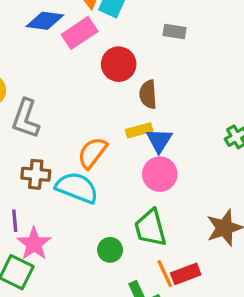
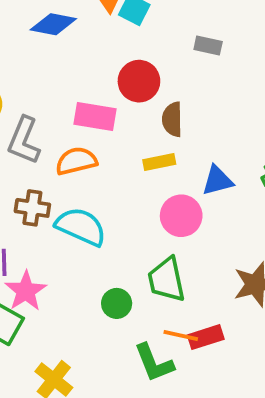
pink rectangle: (80, 33) -> (95, 116), moved, turned 40
blue triangle: (159, 140) -> (217, 181), moved, turned 40
orange semicircle: (92, 153) -> (76, 161), moved, turned 36
orange line: (165, 274) -> (181, 335), turned -56

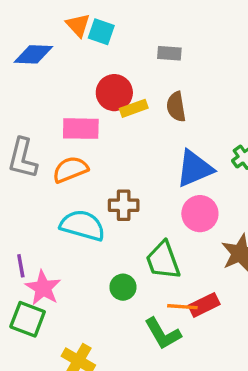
brown semicircle: (172, 119) -> (176, 107), moved
yellow rectangle: (159, 162) -> (134, 108), moved
blue triangle: (217, 181) -> (194, 168), size x1.4
brown cross: (32, 208) -> (124, 205), moved
pink circle: (181, 216) -> (200, 214), moved

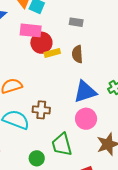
pink rectangle: (81, 129) -> (31, 30), moved

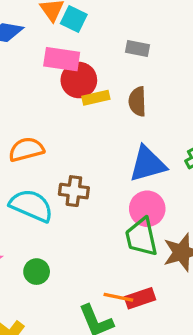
green trapezoid: (62, 145) -> (141, 237), moved
green circle: (37, 158) -> (37, 272), moved

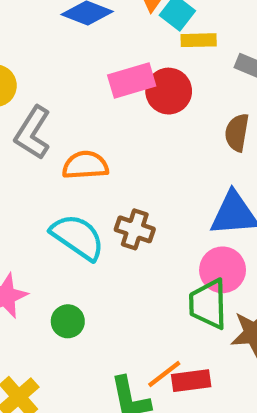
pink rectangle: (62, 59) -> (132, 81), moved, turned -36
yellow rectangle: (96, 98) -> (199, 40), moved
orange line: (118, 297) -> (164, 374), turned -60

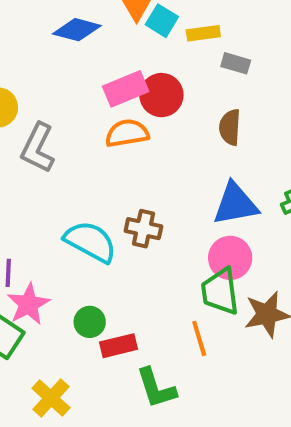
yellow rectangle: (199, 40) -> (203, 33), moved
orange semicircle: (85, 165) -> (127, 133), moved
orange line: (164, 374) -> (199, 338), moved, turned -63
red rectangle: (191, 381) -> (118, 346), moved

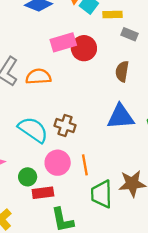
orange semicircle: (127, 133) -> (38, 77), moved
pink circle: (230, 258) -> (58, 163), moved
green trapezoid: (220, 291) -> (102, 194), moved
orange line: (199, 338) -> (85, 165), moved

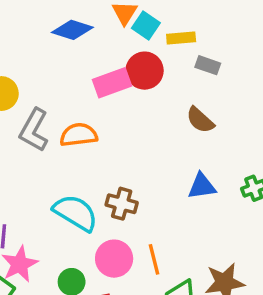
red circle: (84, 48) -> (145, 71), moved
brown semicircle: (122, 71) -> (200, 120), turned -54
blue triangle: (121, 117) -> (202, 186), size x0.7

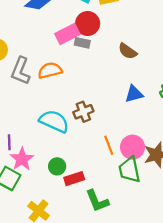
gray rectangle: (208, 65) -> (82, 43), moved
brown cross: (122, 204) -> (83, 112), turned -30
pink circle: (114, 259) -> (133, 147), moved

